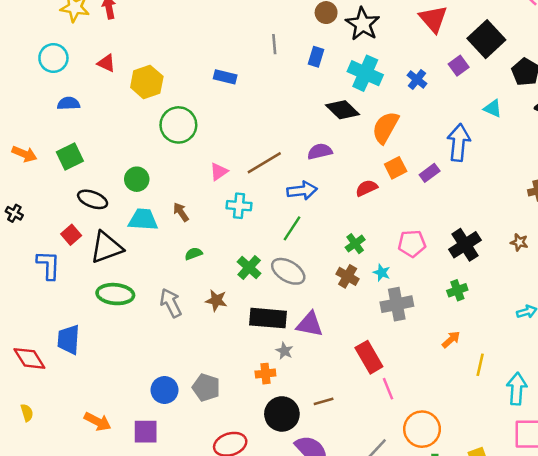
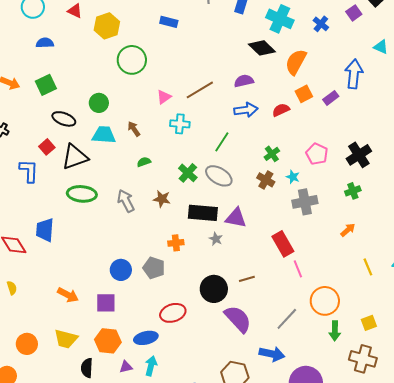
blue arrow: (302, 191) -> (246, 110), moved
pink pentagon: (412, 244) -> (317, 154), turned 30
yellow line: (480, 365) -> (368, 267), moved, turned -36
orange cross: (265, 374) -> (176, 243), moved

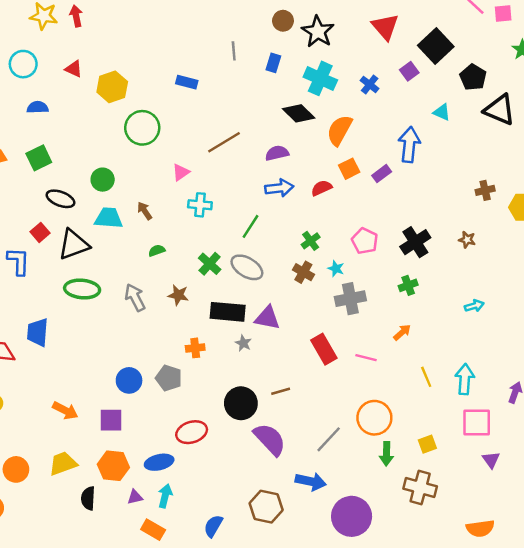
brown line: (200, 90) -> (224, 142), moved
pink line: (298, 269) -> (366, 358), moved, turned -54
yellow trapezoid: (66, 339) -> (63, 463), turned 145

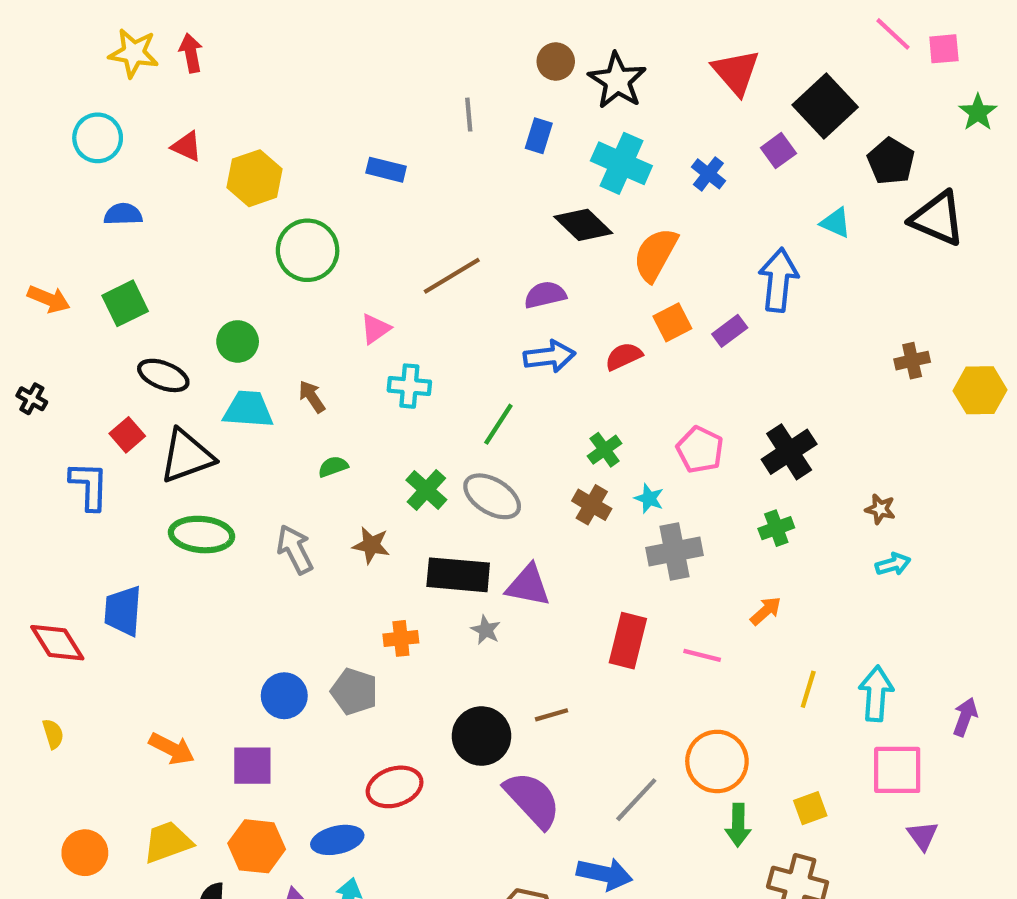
brown star: (467, 240) -> (880, 509), moved
red rectangle: (324, 349) -> (628, 641), turned 44
yellow line: (426, 377) -> (808, 689), turned 40

